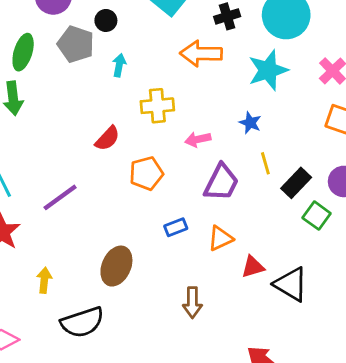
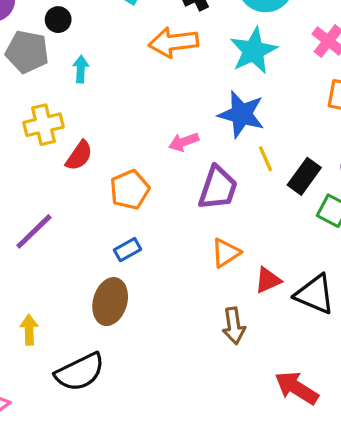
yellow cross: (157, 106) -> (43, 125), moved
blue star: (250, 123) -> (241, 114), size x1.8
blue rectangle: (176, 227) -> (127, 250), moved
brown arrow: (192, 303) -> (234, 326), moved

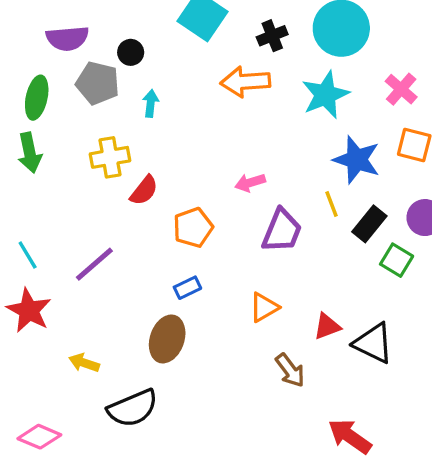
blue star: (241, 114) -> (357, 160), moved
orange triangle: (226, 253) -> (264, 307), moved
brown arrow: (234, 326) -> (290, 370), turned -32
yellow arrow: (29, 330) -> (84, 363), turned -72

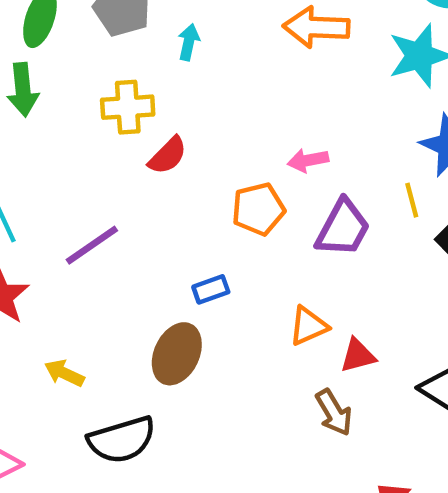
orange pentagon: (193, 227) -> (258, 209), moved
red triangle: (327, 326) -> (358, 356), moved

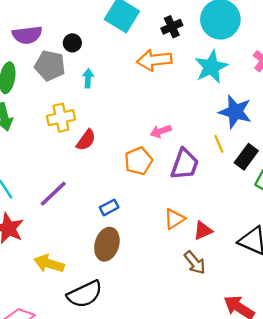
blue rectangle: (211, 289) -> (109, 207), moved
yellow arrow: (64, 373) -> (49, 264), size x1.4

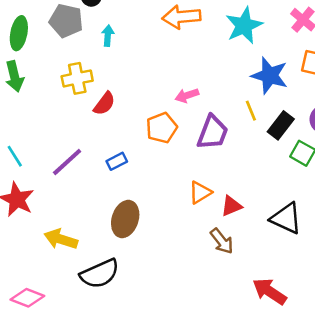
blue rectangle: (109, 207) -> (117, 161), moved

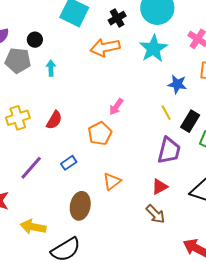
blue star: (270, 76) -> (177, 84), size x0.7
yellow cross: (77, 78) -> (18, 118), moved
pink arrow: (187, 95) -> (116, 107), turned -30
purple trapezoid: (213, 132) -> (169, 150), moved
orange triangle: (200, 192) -> (112, 181), moved

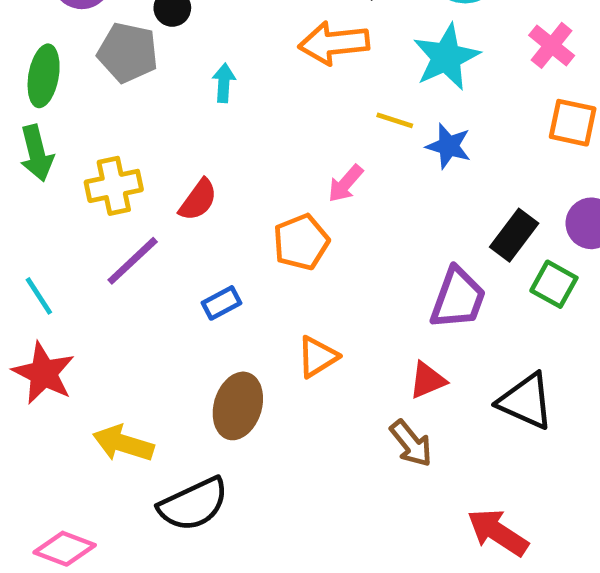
cyan arrow: (51, 68) -> (224, 83), moved
blue star: (177, 84) -> (449, 146), moved
yellow line: (166, 113) -> (395, 120), moved, turned -49
purple line: (31, 168) -> (133, 261), moved

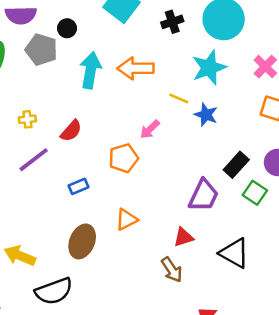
orange arrow: (334, 43) -> (136, 68), moved
cyan arrow: (224, 83) -> (91, 70), size x1.8
yellow cross: (114, 186) -> (27, 119), size x0.6

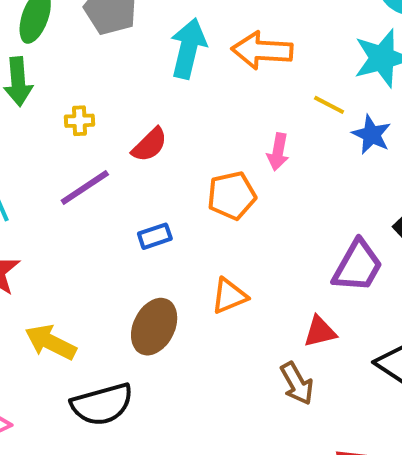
pink arrow: (150, 129) -> (278, 152), turned -40

